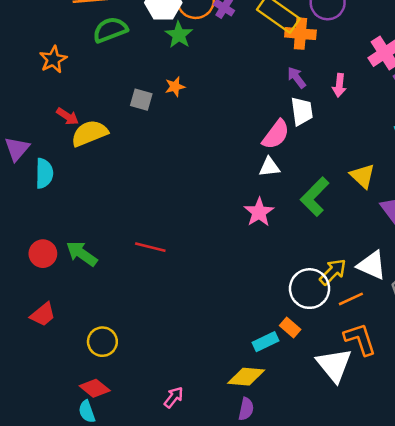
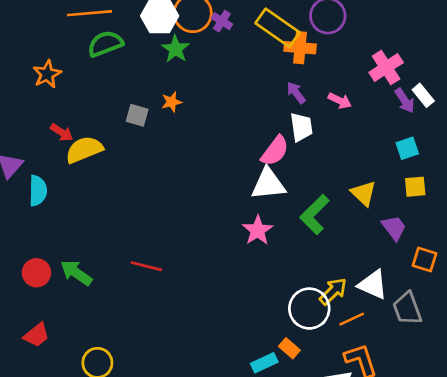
pink arrow: (339, 85) -> (340, 101), turned -70
white triangle: (269, 167) -> (268, 184), size x1.6

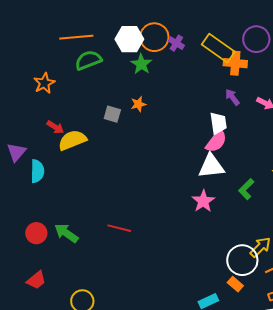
white trapezoid: (301, 127) -> (218, 123), moved
green L-shape: (315, 214) -> (246, 189), size x0.7
orange rectangle: (289, 348) -> (235, 284), moved

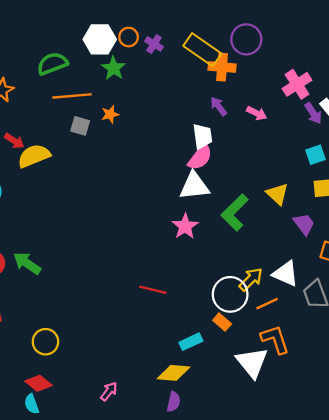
orange line: (76, 37) -> (72, 96), moved
orange circle: (154, 37) -> (129, 37), size x0.6
green L-shape: (246, 189) -> (235, 212), size x1.5
red line: (119, 228) -> (153, 290), moved

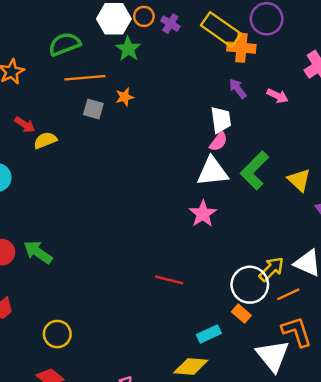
yellow semicircle: (34, 156) -> (45, 140), size x0.7
pink semicircle: (200, 157) -> (218, 142), size x0.7
green L-shape: (235, 212) -> (255, 170), moved

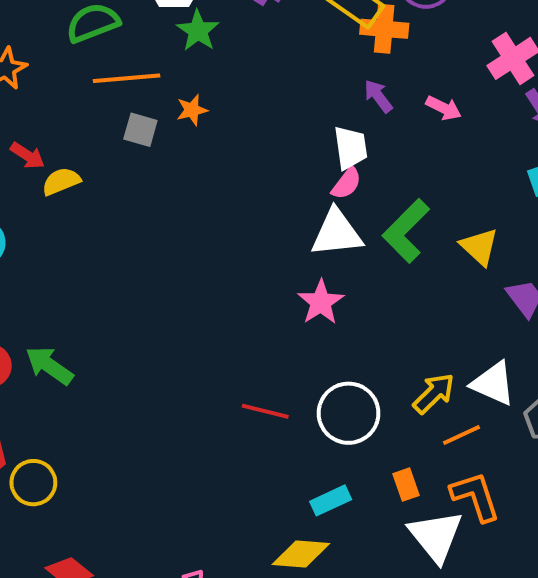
white circle: (250, 285) -> (349, 413), moved
orange rectangle: (241, 314) -> (406, 485), moved, turned 30
yellow circle: (57, 334) -> (33, 483), moved

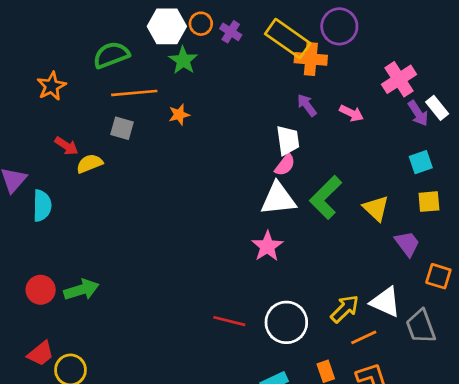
gray square: (140, 130) -> (122, 128), moved
green arrow: (49, 366) -> (81, 290), turned 128

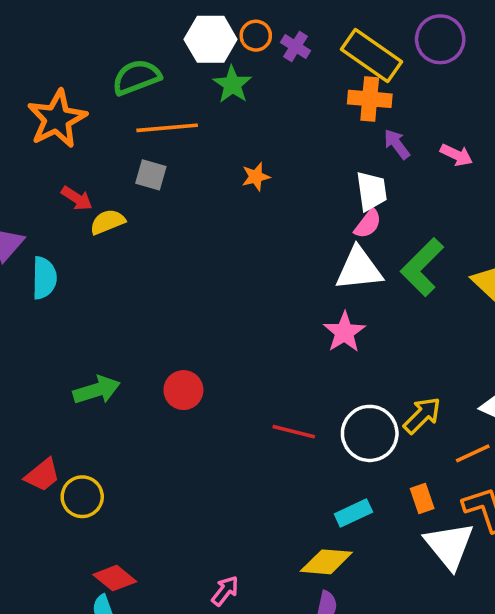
orange cross: (311, 59) -> (370, 99), moved
orange star: (51, 86) -> (57, 119), size x1.5
orange star: (179, 115) -> (256, 177), moved
red circle: (41, 290) -> (183, 390), moved
yellow arrow: (345, 309) -> (422, 415), moved

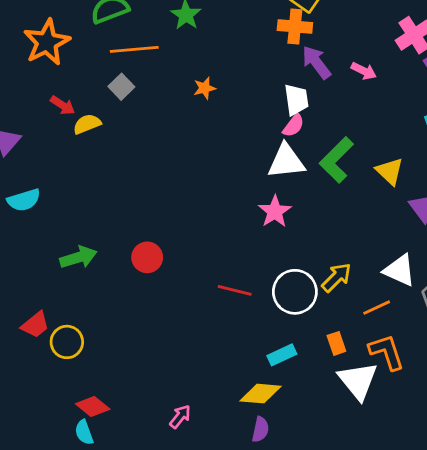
purple arrow: (397, 144) -> (316, 62), size x1.4
gray square: (151, 175) -> (121, 87), turned 30
cyan semicircle: (44, 278) -> (24, 200), moved, turned 72

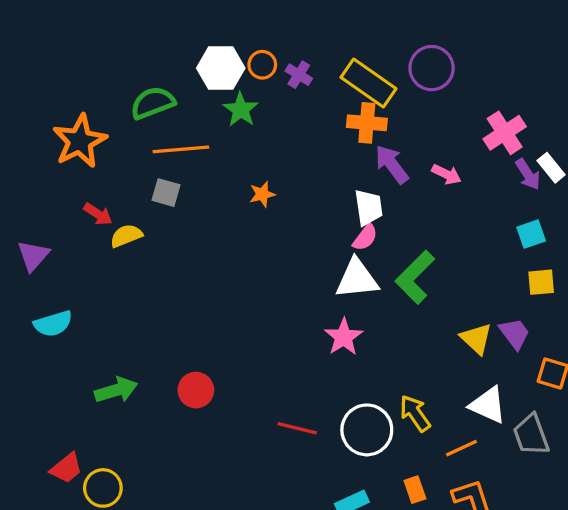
gray square: (121, 87) -> (166, 193), turned -30
yellow triangle: (390, 171) -> (476, 339), moved
yellow arrow: (336, 277) -> (415, 413), turned -80

